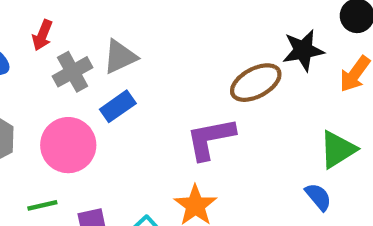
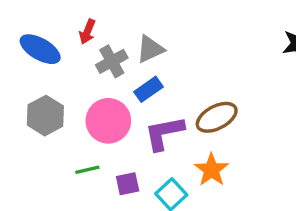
brown ellipse: (256, 83) -> (217, 117), moved
purple L-shape: (210, 139) -> (164, 133), moved

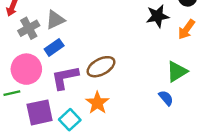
green line: (87, 170) -> (12, 93), moved
purple square: (128, 184) -> (40, 112), size x1.6

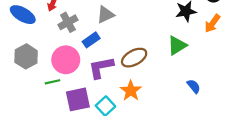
gray triangle: (55, 20) -> (105, 15), moved
green triangle: (177, 72) -> (177, 45), moved

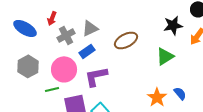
gray triangle: (105, 15) -> (90, 28), moved
brown ellipse: (134, 58) -> (126, 40), moved
orange star: (131, 91) -> (157, 97), moved

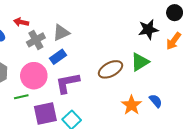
red arrow: (52, 18) -> (21, 22), turned 80
brown ellipse: (126, 40) -> (110, 69), moved

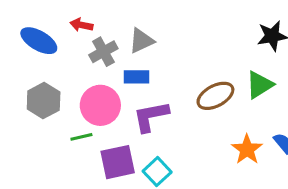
blue rectangle: (58, 57) -> (137, 77), turned 35

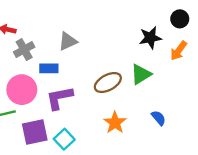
gray triangle: (141, 41) -> (68, 41), moved
orange star: (247, 149) -> (115, 123), moved

